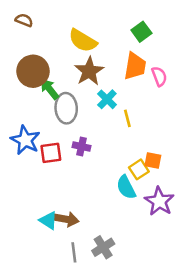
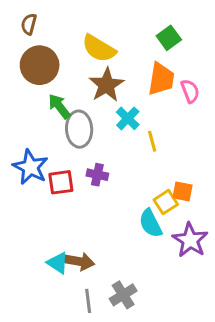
brown semicircle: (24, 20) -> (29, 24), turned -96
brown circle: (33, 71) -> (40, 65), moved

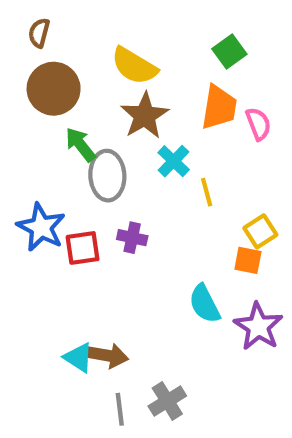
yellow square: (166, 202) -> (260, 231), moved

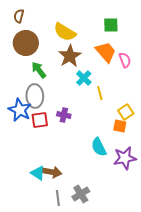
green square: (229, 51) -> (111, 25), turned 35
orange trapezoid: (219, 107) -> (106, 52), turned -50
gray ellipse: (107, 176) -> (35, 96), moved
purple star: (258, 327) -> (125, 158), turned 30

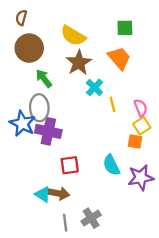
pink semicircle: (125, 60) -> (141, 108), moved
purple cross: (64, 115) -> (48, 131), moved, size x1.6
red square: (40, 120) -> (70, 165), moved

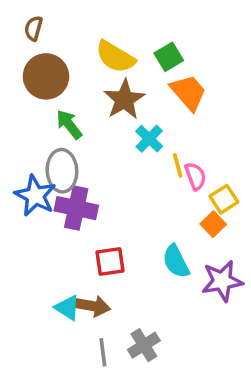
green square: (125, 28) -> (169, 57), moved, turned -30
pink semicircle: (141, 108) -> (195, 176), moved
orange square: (135, 142) -> (213, 224), turned 35

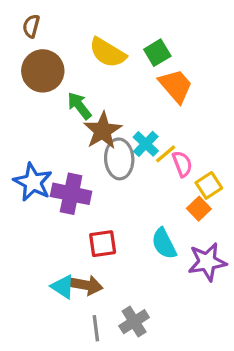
brown star: (124, 100) -> (103, 131), moved
green arrow: (69, 124) -> (79, 106), moved
cyan cross: (149, 139) -> (146, 144), moved
yellow line: (178, 165) -> (166, 154), turned 65
gray ellipse: (62, 171) -> (119, 159), moved

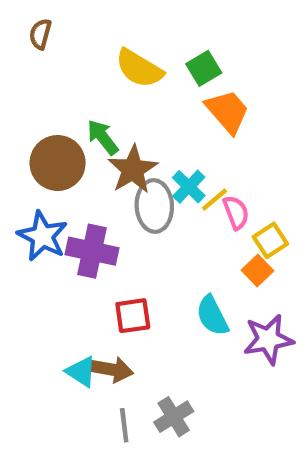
brown circle: (43, 71) -> (58, 163), moved

